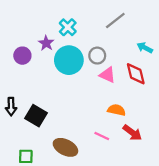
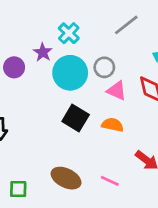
orange semicircle: (116, 110) -> (113, 125), moved
black square: (36, 116) -> (76, 118), moved
pink line: (102, 136) -> (110, 181), moved

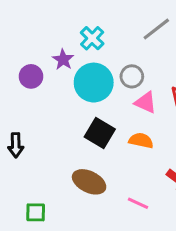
brown ellipse: (66, 178) -> (89, 182), moved

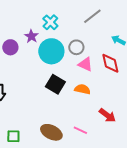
brown ellipse: (89, 182) -> (51, 132), moved

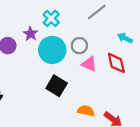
orange semicircle: (82, 89) -> (86, 111), moved

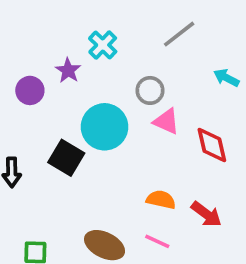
cyan circle: (52, 50) -> (105, 127), moved
red diamond: (116, 63) -> (212, 145), moved
black square: (57, 86) -> (66, 158), moved

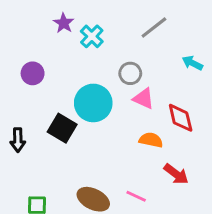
purple star: (68, 70) -> (64, 23), moved
orange semicircle: (161, 200) -> (151, 140), moved

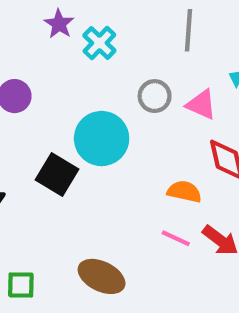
gray line: (154, 28) -> (189, 30), turned -48
pink triangle: (144, 99) -> (201, 105), moved
pink line: (136, 196) -> (176, 238), moved

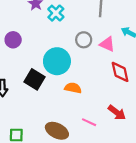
orange semicircle: (184, 192) -> (73, 88), moved
pink line: (176, 238) -> (89, 122), moved

